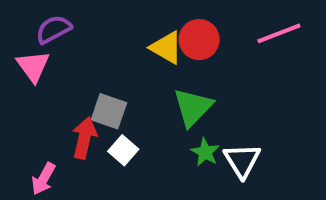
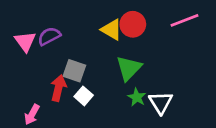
purple semicircle: (54, 29) -> (49, 36), moved

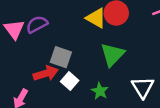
red arrow: (58, 88) -> (46, 73), turned 60
green star: (137, 97) -> (100, 91), moved

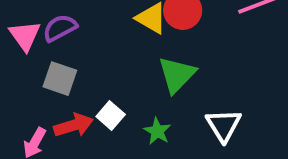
gray square: (61, 57) -> (60, 79), moved
red arrow: (46, 73) -> (74, 125), moved

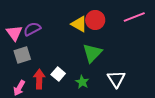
gray square: (60, 79) -> (22, 55), moved, turned -36
red arrow: (74, 125) -> (39, 79), turned -72

